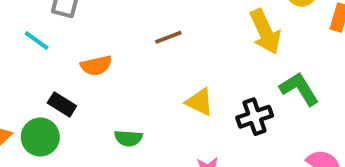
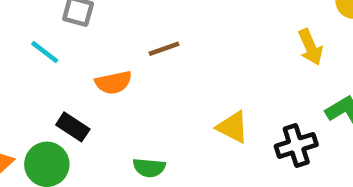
yellow arrow: (265, 32) -> (310, 47), size x0.7
brown line: (168, 37) -> (164, 49), moved

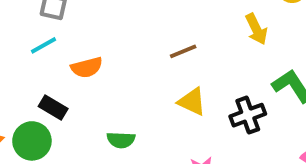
brown line: (164, 49) -> (183, 51), moved
cyan line: (45, 52) -> (43, 45), moved, turned -64

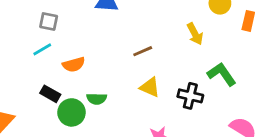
black cross: (248, 115) -> (190, 96), turned 35
green semicircle: (121, 140) -> (97, 99), moved
green circle: (32, 141) -> (72, 112), moved

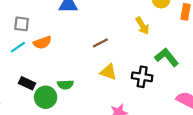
orange semicircle: (74, 64) -> (42, 43), moved

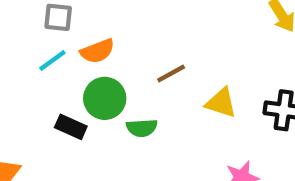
brown line: (100, 43) -> (171, 74), moved
green circle: (46, 97) -> (105, 98), moved

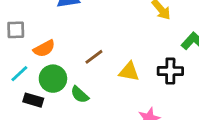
cyan line: (52, 61) -> (19, 74), moved
green semicircle: (142, 128) -> (80, 95), turned 54

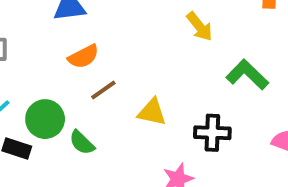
orange semicircle: (44, 48) -> (83, 57), moved
black cross: (170, 71) -> (212, 133), moved

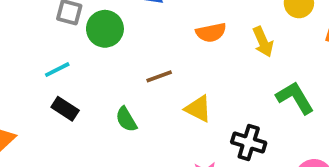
orange semicircle: (83, 57) -> (211, 32), moved
green circle: (45, 119) -> (105, 29), moved

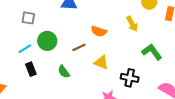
green circle: (105, 29) -> (47, 41), moved
orange semicircle: (211, 32) -> (99, 31), moved, turned 35
black rectangle: (65, 109) -> (31, 69), turned 40

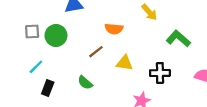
green circle: (47, 41) -> (56, 35), moved
black rectangle: (31, 69) -> (48, 88), turned 56

